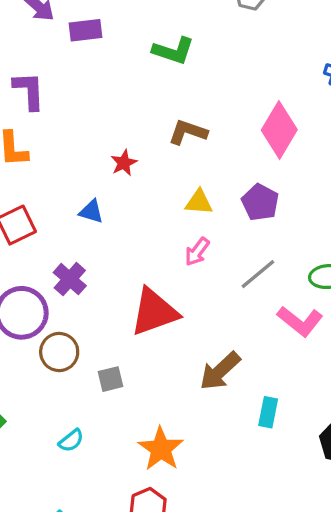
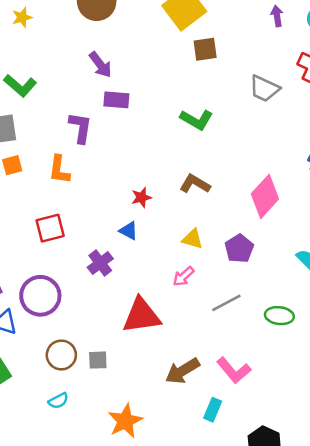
purple rectangle: (85, 30) -> (116, 100), moved
blue triangle: (91, 212) -> (129, 231), moved
purple cross: (70, 279) -> (100, 263), moved
pink L-shape: (300, 321) -> (234, 370), moved
brown circle: (59, 352) -> (61, 355), moved

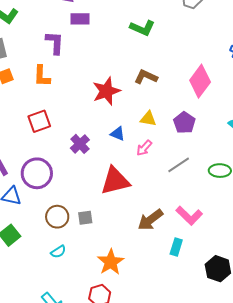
red star: (141, 197) -> (106, 91), size x1.8
blue triangle: (129, 231) -> (118, 134), moved

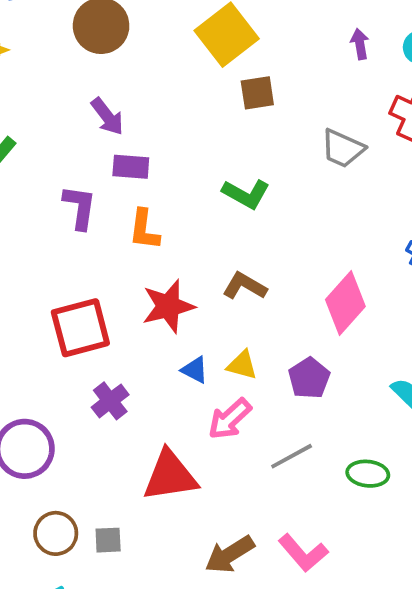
orange L-shape: (42, 76) -> (144, 230), moved
red square: (39, 121) -> (80, 328), moved, size x1.4
blue triangle: (118, 134) -> (195, 370), moved
pink arrow: (144, 148) -> (230, 419), size x1.4

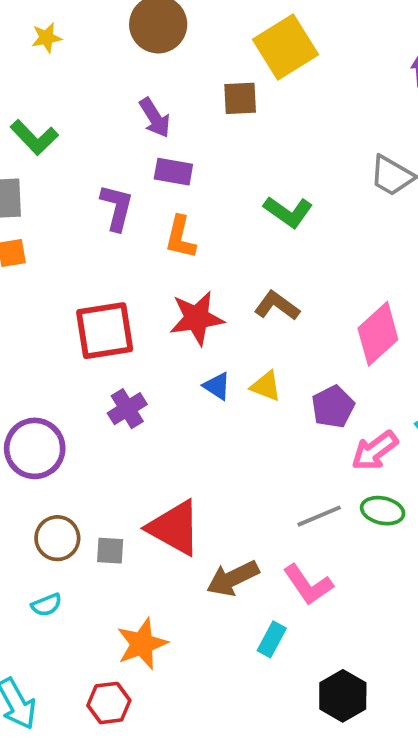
brown square: (257, 93) -> (240, 98), moved
pink arrow: (230, 419) -> (375, 451), moved
gray line: (292, 456) -> (319, 516), moved
red triangle: (170, 476) -> (174, 528), moved, turned 32

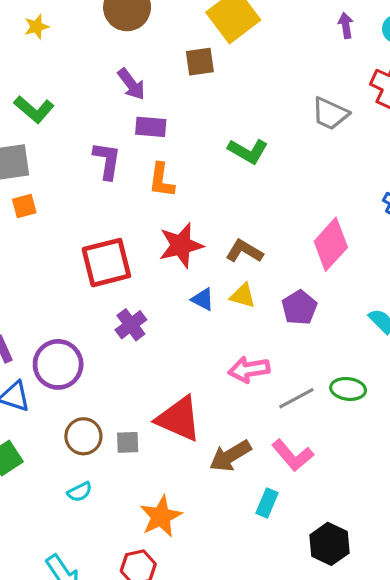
brown L-shape: (277, 306) -> (244, 251), moved
pink arrow: (375, 451) -> (249, 369), moved, turned 33

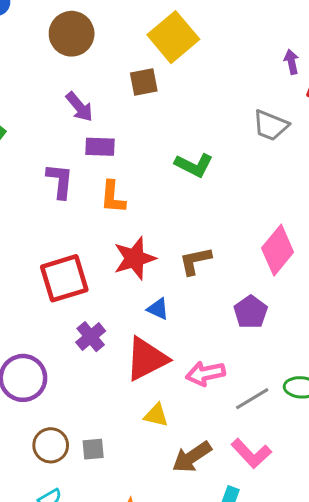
purple arrow: (346, 25) -> (291, 62), moved
brown L-shape: (244, 251) -> (195, 261), turned -40
yellow triangle: (243, 296) -> (156, 415), moved
red triangle: (179, 419) -> (146, 359), moved, turned -48

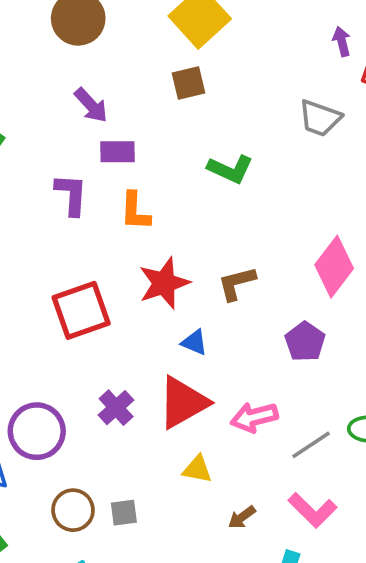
brown square: (144, 82) -> (188, 83), moved
purple cross: (91, 337) -> (116, 408), moved
brown arrow: (192, 457) -> (242, 517), size x0.6

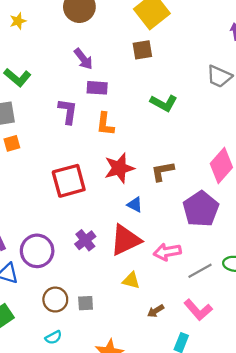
purple pentagon: (305, 342) -> (201, 209), size x1.5

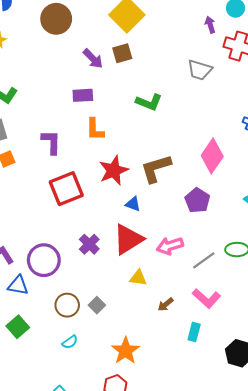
purple arrow: (83, 59) -> (93, 59), moved
purple L-shape: (68, 111) -> (51, 142), moved
brown L-shape: (162, 171) -> (156, 168), size x1.4
purple pentagon: (201, 209) -> (197, 200), size x0.7
gray square: (86, 303) -> (97, 305), turned -35

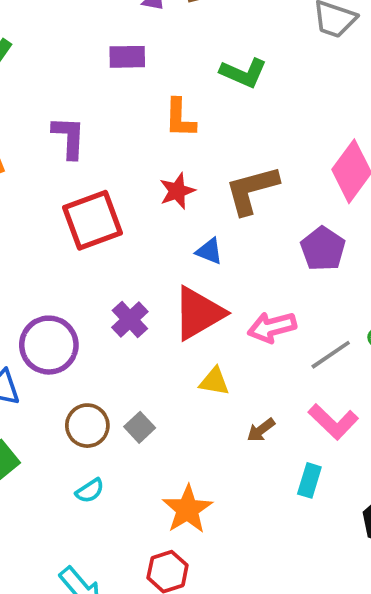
orange L-shape: (95, 129) -> (180, 118), moved
red star: (114, 170) -> (177, 191), size x0.7

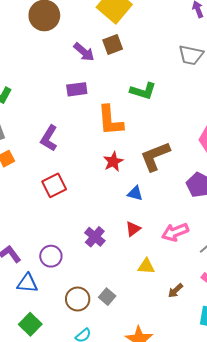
orange L-shape: (180, 118) -> (110, 120), size x1.4
purple L-shape: (69, 137) -> (49, 138), turned -145
red square: (93, 220) -> (54, 185), moved, size x0.7
red triangle: (199, 313) -> (133, 229), size x0.5
purple circle: (49, 345) -> (51, 256), size x0.7

